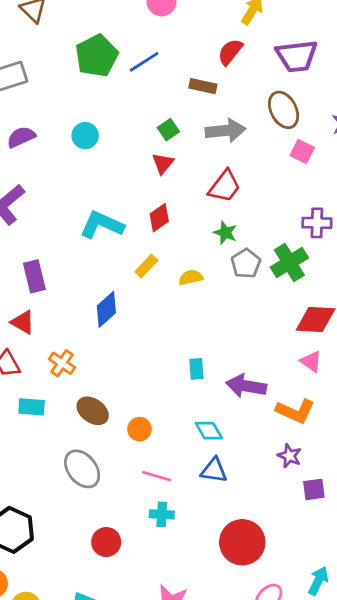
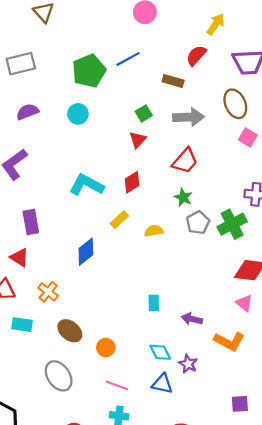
green pentagon: (97, 56) -> (89, 71), moved
purple arrow: (246, 386) -> (192, 319), size x0.7
purple star: (289, 456) -> (188, 364), moved

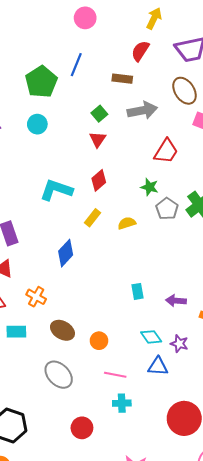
blue line: (128, 59) -> (76, 65), turned -30
red trapezoid: (185, 161) -> (166, 151), moved

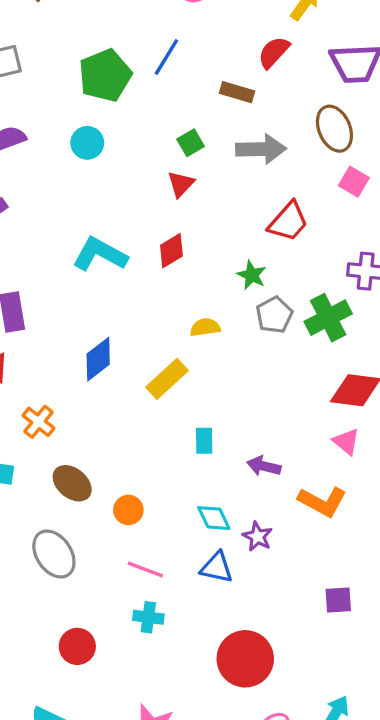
yellow rectangle: (93, 218) -> (167, 379), moved, size x1.4

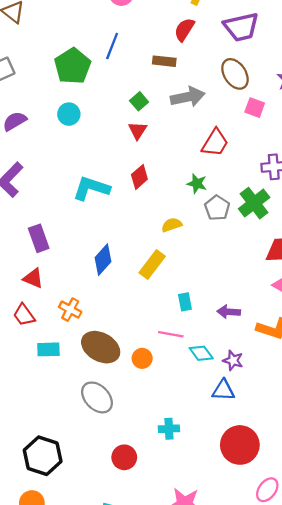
brown ellipse: (72, 483) -> (101, 347), size x1.4
blue triangle: (217, 567) -> (223, 390), moved
pink line: (145, 569) -> (171, 334), moved

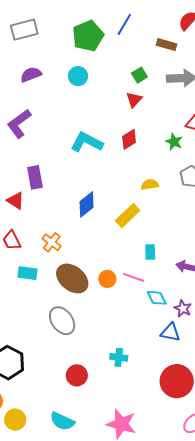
green star: (197, 184) -> (174, 142), moved
red triangle: (33, 278) -> (16, 201), moved
orange circle: (142, 358) -> (107, 279), moved

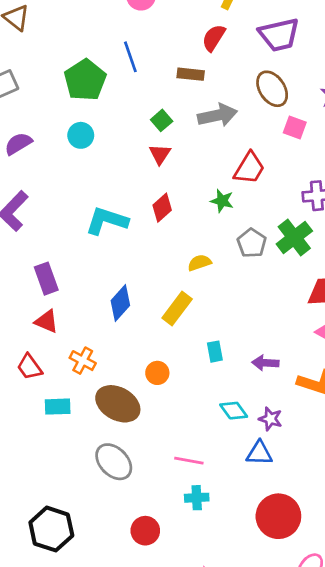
blue line: (124, 24) -> (130, 57), turned -40
red triangle: (16, 201) -> (47, 321), moved
pink line: (134, 277) -> (189, 461), moved
orange circle: (107, 279) -> (157, 373), moved

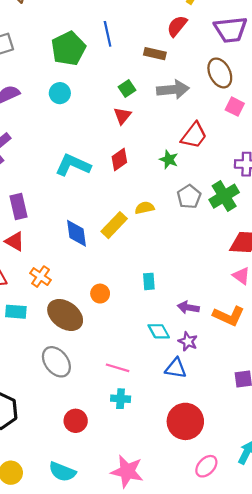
blue diamond: (120, 303) -> (77, 233), turned -56
yellow rectangle: (177, 309) -> (114, 225), moved
purple arrow: (265, 363) -> (188, 307), moved

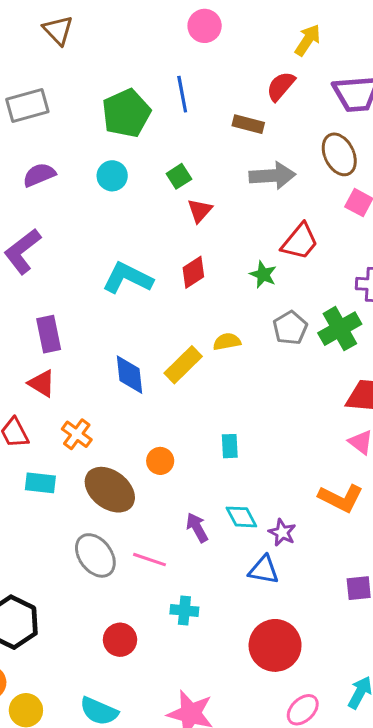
green square: (127, 88) -> (179, 176), moved
purple arrow: (188, 307) -> (197, 527), moved, turned 50
pink line: (118, 368) -> (149, 560), moved

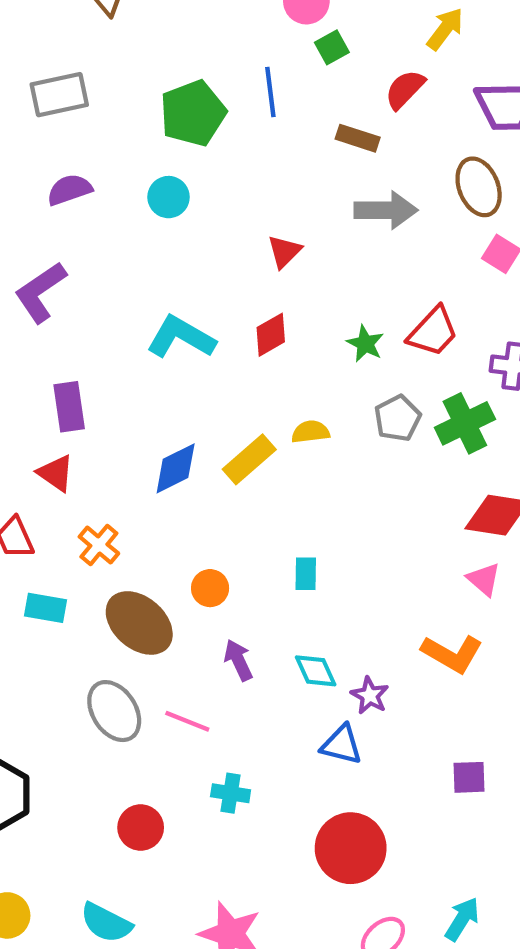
green square: (179, 176) -> (332, 47), moved
red trapezoid: (300, 242) -> (433, 332), moved
blue diamond: (130, 375) -> (176, 468), turned 66
purple arrow: (197, 527) -> (238, 660), moved

